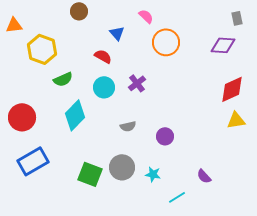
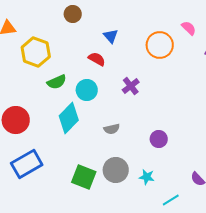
pink semicircle: (146, 16) -> (189, 28), moved
cyan circle: (104, 87) -> (87, 90), moved
gray semicircle: (128, 126) -> (112, 129), moved

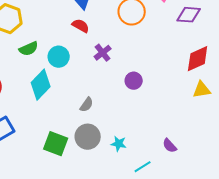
red semicircle: (97, 59) -> (81, 26), moved
gray semicircle: (112, 129) -> (87, 105), moved, turned -42
purple circle: (159, 139) -> (134, 81), moved

